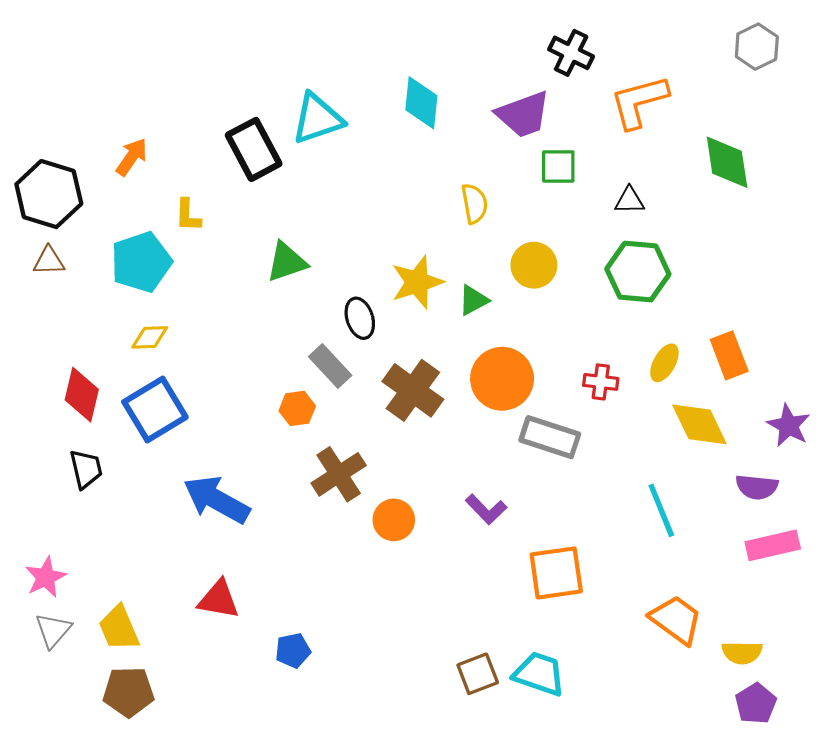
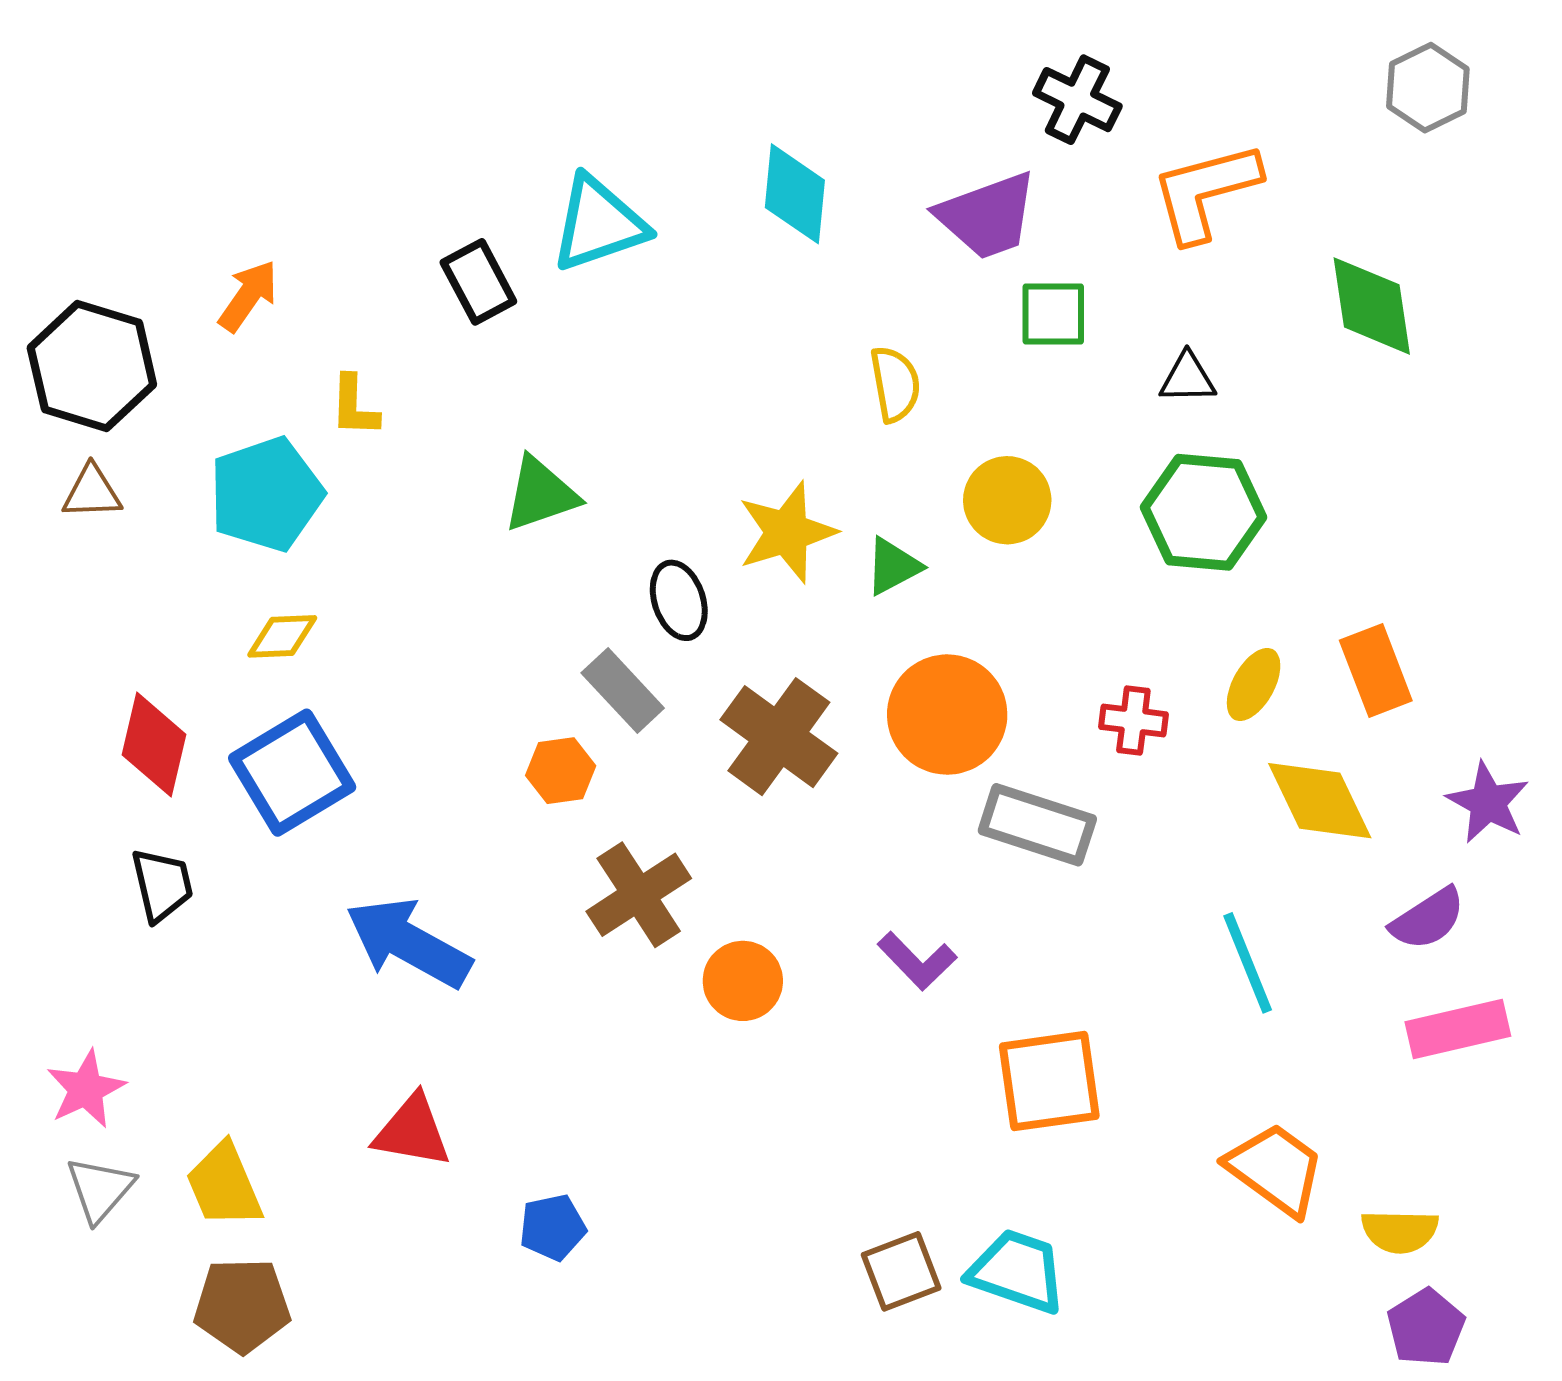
black rectangle: (254, 149) -> (478, 282), size x0.7
purple semicircle: (757, 487) -> (1428, 919), turned -39

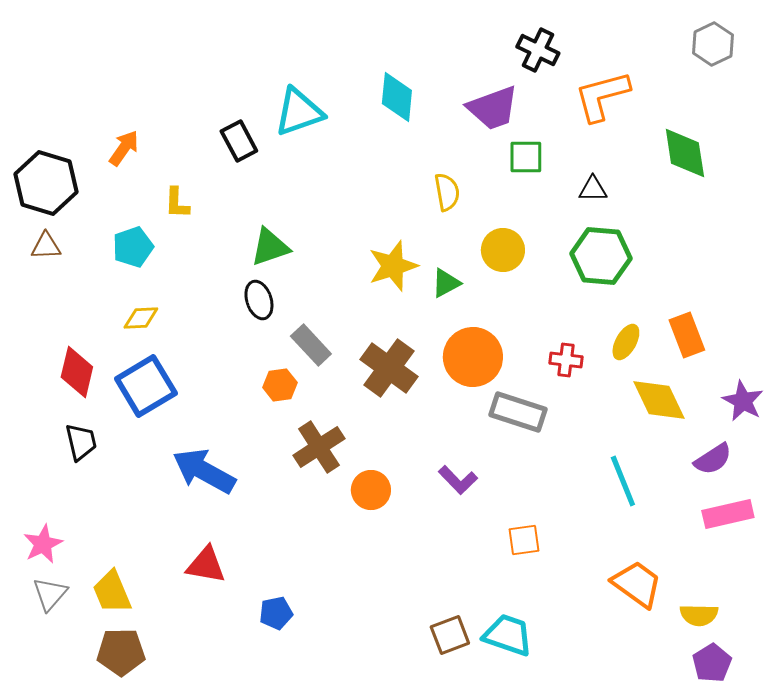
cyan pentagon: (266, 494) -> (133, 247), size x0.7
black ellipse: (679, 600) -> (259, 300), moved
orange square: (1049, 1081) -> (524, 540), size x0.6

